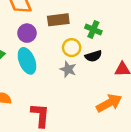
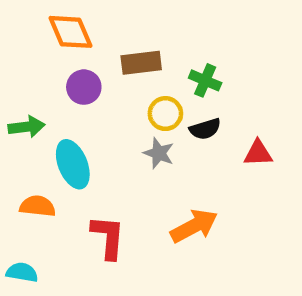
cyan ellipse: (27, 61) -> (73, 164), moved
orange arrow: (109, 103) -> (194, 226), moved

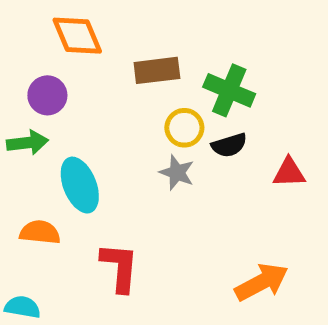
green cross: (205, 80) -> (229, 90), size x1.4
purple circle: (84, 87) -> (47, 95), moved
orange arrow: (194, 226) -> (262, 282), moved

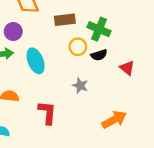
gray star: (177, 173) -> (80, 86), moved
red triangle: (289, 173) -> (127, 68), turned 42
cyan ellipse: (80, 185) -> (36, 61), moved

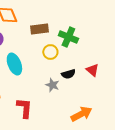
black semicircle: (99, 55) -> (68, 74), moved

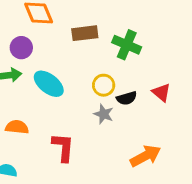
yellow circle: (50, 52) -> (104, 85), moved
cyan ellipse: (14, 64) -> (49, 84), turned -30

